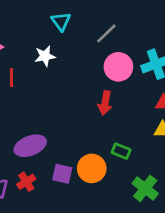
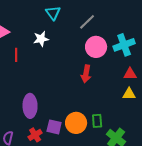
purple ellipse: (30, 146) -> (30, 106), turned -70
green rectangle: (121, 151) -> (97, 121), moved, turned 64
red cross: (26, 182) -> (35, 135), moved

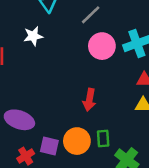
red arrow: (86, 74) -> (89, 100), moved
purple ellipse: (30, 106) -> (19, 120), turned -70

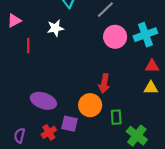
orange circle: (77, 141) -> (90, 105), moved

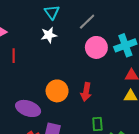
white star: (55, 28) -> (49, 35), moved
orange circle: (90, 105) -> (57, 91), moved

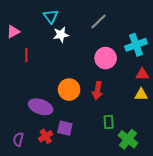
cyan triangle: (52, 12) -> (51, 16), moved
pink circle: (96, 47) -> (106, 58), moved

